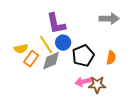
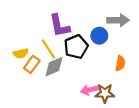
blue circle: (63, 43) -> (99, 36), moved
black pentagon: (83, 56) -> (76, 47), moved

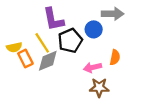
orange rectangle: (32, 64) -> (25, 58), turned -63
pink arrow: (89, 90) -> (93, 67), moved

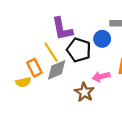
black pentagon: (70, 41) -> (79, 50), turned -30
yellow semicircle: (14, 47) -> (23, 82), moved
brown star: (99, 88) -> (84, 92), moved, turned 30

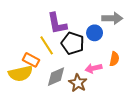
orange rectangle: (34, 68) -> (31, 60), turned -35
gray diamond: (57, 70) -> (56, 77), moved
yellow semicircle: (23, 82) -> (21, 74), size x1.6

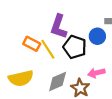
purple L-shape: (57, 23) -> (59, 27), turned 30
orange rectangle: (31, 60) -> (32, 44), moved

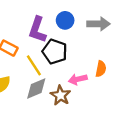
blue circle: (97, 36) -> (65, 20), moved
yellow line: (48, 49) -> (34, 65), moved

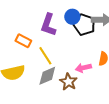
black pentagon: (55, 52) -> (84, 25), moved

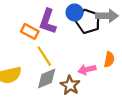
orange rectangle: (23, 41) -> (30, 31), moved

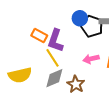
purple L-shape: (48, 21) -> (55, 41), moved
pink arrow: (87, 70) -> (91, 59), moved

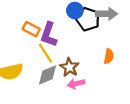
pink arrow: (91, 59) -> (76, 84), moved
brown star: (76, 84) -> (69, 67), moved

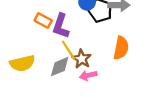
yellow line: (45, 53) -> (68, 50), moved
orange semicircle: (109, 56) -> (121, 48), size x1.5

